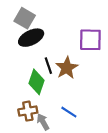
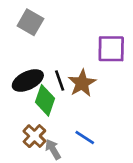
black ellipse: (31, 38) -> (28, 80), moved
brown cross: (28, 111) -> (34, 136), turned -36

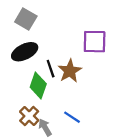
black ellipse: (28, 80) -> (25, 52), moved

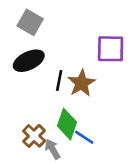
black line: (51, 69) -> (59, 80), turned 30
green diamond: (38, 86) -> (67, 124), moved

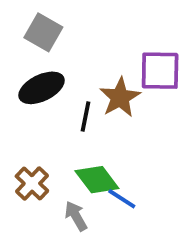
brown star: (82, 83) -> (120, 97), moved
green diamond: (67, 124) -> (97, 180), turned -56
brown cross: (34, 136) -> (32, 183), moved

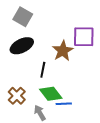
black line: (85, 117) -> (43, 70), moved
blue line: (122, 199) -> (64, 104), turned -35

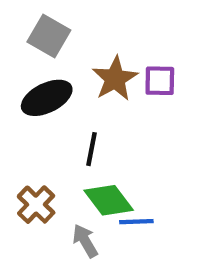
purple square: (84, 37) -> (160, 81), moved, size x0.7
brown star: (63, 51) -> (115, 79), moved

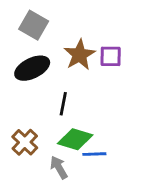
green diamond: (109, 200) -> (75, 139), turned -36

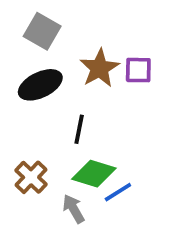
blue line: (94, 154) -> (118, 192), turned -30

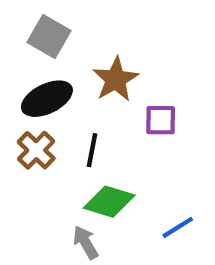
purple square: (138, 70) -> (161, 120), moved
brown cross: (31, 177) -> (36, 150), moved
blue line: (118, 192) -> (178, 227), moved

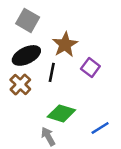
purple square: (161, 120) -> (90, 68), turned 36
black line: (92, 150) -> (52, 72), moved

